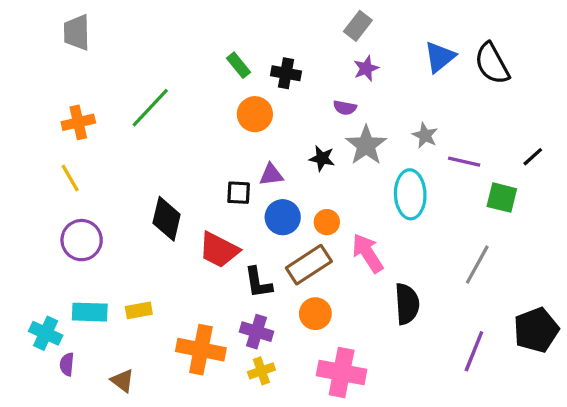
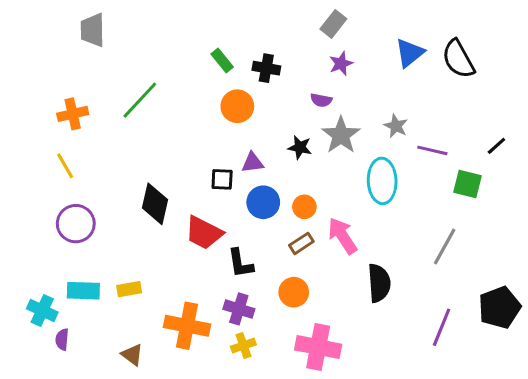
gray trapezoid: (77, 32) -> (93, 30), moved
brown rectangle: (309, 265) -> (301, 243), moved, size x0.6
brown triangle: (122, 381) -> (132, 355), moved

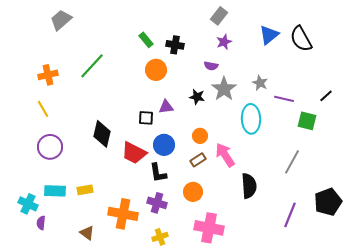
gray trapezoid: (93, 30) -> (61, 20), turned 50
blue circle: (263, 202) -> (164, 145), moved
yellow cross: (243, 346) -> (160, 237), moved

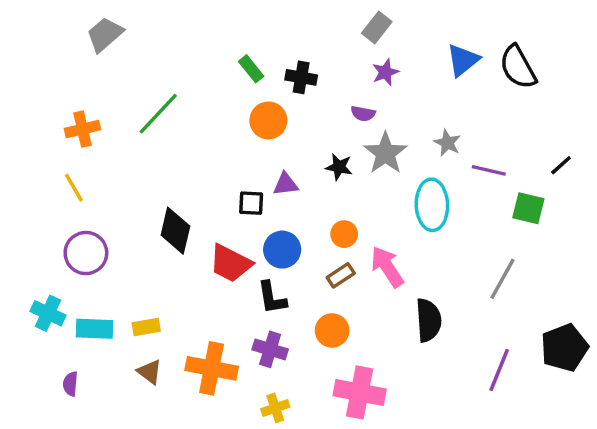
cyan cross: (28, 204) -> (48, 313), moved
brown triangle: (87, 233) -> (150, 372), moved

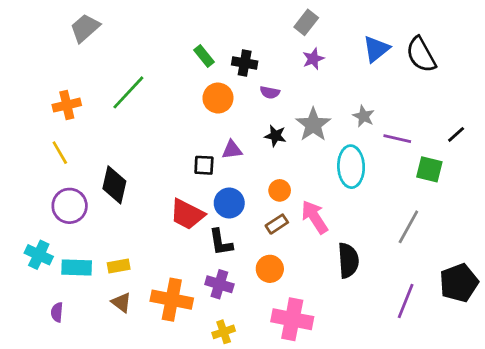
purple semicircle: (363, 114) -> (270, 92), moved
black diamond: (175, 231) -> (114, 185), moved

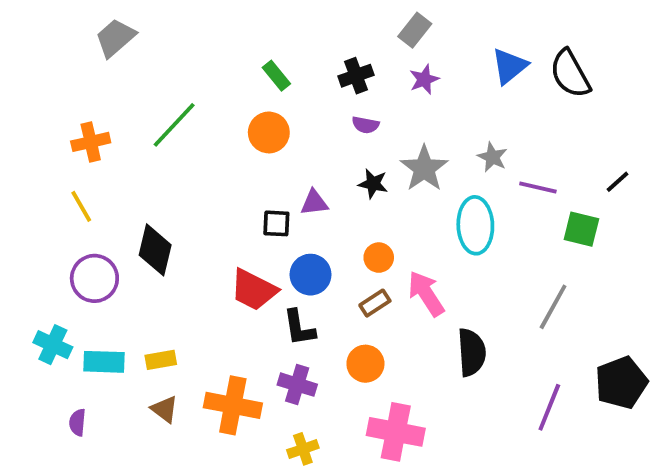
black cross: (245, 63) -> (356, 76), moved, turned -30
orange circle: (218, 98) -> (269, 132), moved

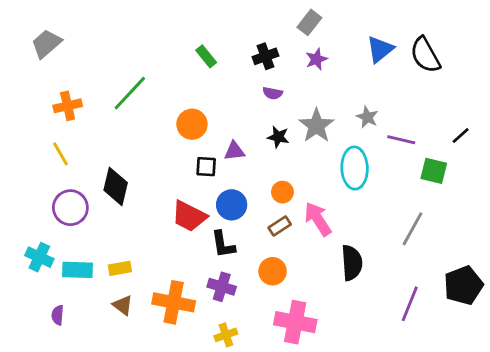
gray trapezoid: (115, 38) -> (46, 44), moved
orange circle: (269, 132) -> (192, 124), moved

